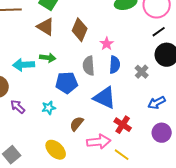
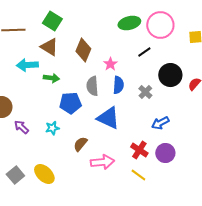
black line: (159, 32) -> (144, 52), moved
cyan arrow: (24, 65) -> (27, 65), moved
red cross: (123, 125) -> (139, 150), moved
yellow ellipse: (56, 150) -> (44, 174), moved
yellow line: (122, 155) -> (138, 175), moved

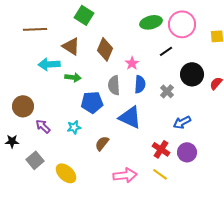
green square: (52, 21) -> (84, 15), moved
pink arrow: (102, 162) -> (125, 175), moved
gray square: (15, 175) -> (35, 160), moved

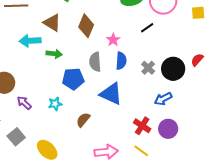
black circle: (192, 74) -> (173, 69), moved

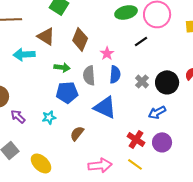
green arrow: (54, 54) -> (62, 67), moved

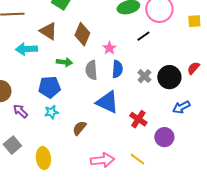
blue pentagon: (67, 92) -> (49, 87), moved
blue arrow: (157, 112) -> (181, 107), moved
red cross: (136, 139) -> (138, 119), moved
yellow ellipse: (41, 163) -> (43, 158), turned 40

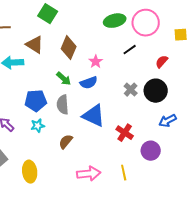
green arrow: (64, 62) -> (64, 79), moved, turned 35
red semicircle: (193, 68) -> (162, 62), moved
blue semicircle: (117, 69) -> (89, 83), moved, turned 66
gray semicircle: (91, 70) -> (63, 105), moved
yellow line: (137, 159) -> (124, 173), turned 42

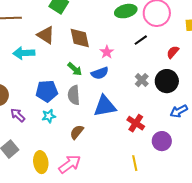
brown diamond: (69, 48) -> (80, 38), turned -35
blue triangle: (94, 116) -> (105, 106), turned -35
pink arrow: (89, 174) -> (70, 164), moved, turned -30

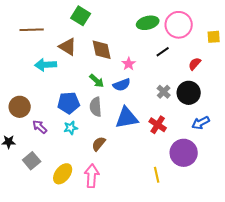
red cross: (136, 123) -> (158, 125), moved
purple circle: (162, 141) -> (184, 153), size x1.4
yellow ellipse: (41, 162) -> (63, 174), turned 45
pink arrow: (70, 164) -> (92, 176), turned -50

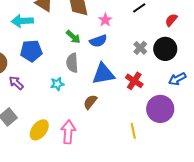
blue pentagon: (69, 103) -> (31, 51), moved
cyan star: (71, 128) -> (57, 84), moved
brown semicircle: (99, 144) -> (90, 102), moved

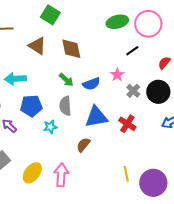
pink star: (105, 20) -> (117, 75), moved
cyan arrow: (22, 21) -> (15, 79), moved
blue pentagon: (31, 51) -> (31, 106), moved
purple circle: (160, 109) -> (153, 183), moved

